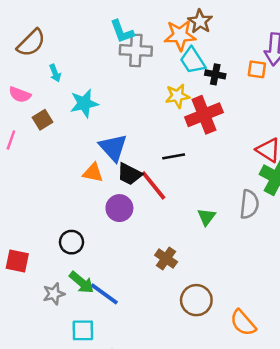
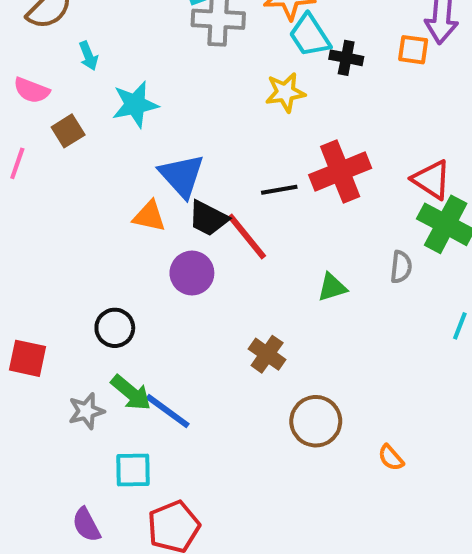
red cross: (204, 115) -> (340, 172), moved
gray semicircle: (249, 204) -> (401, 267), size x0.7
green triangle: (206, 217) -> (332, 287), turned 36
orange semicircle: (243, 323) -> (391, 458), size x0.6

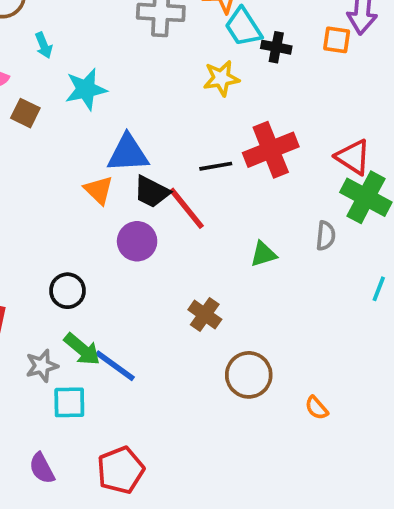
brown square: (68, 131) -> (25, 113), turned -32
blue triangle: (182, 176) -> (128, 153), turned -51
orange triangle: (149, 216) -> (99, 190), turned 32
cyan square: (133, 470) -> (69, 402), moved

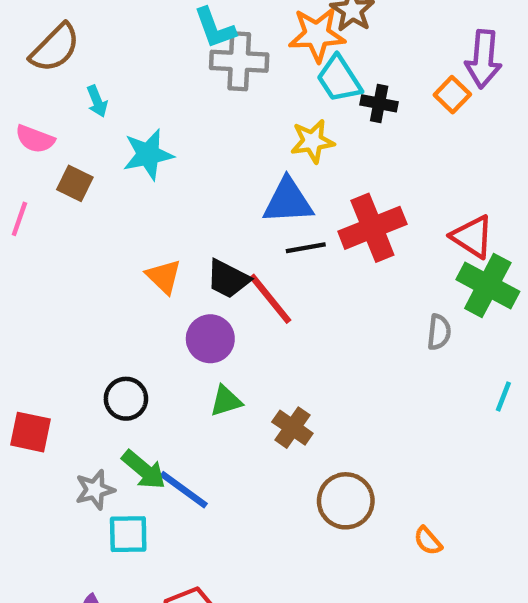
orange square: (337, 40) -> (452, 95), turned 36
blue triangle: (128, 153) -> (288, 201), moved
green triangle: (263, 254) -> (226, 401), moved

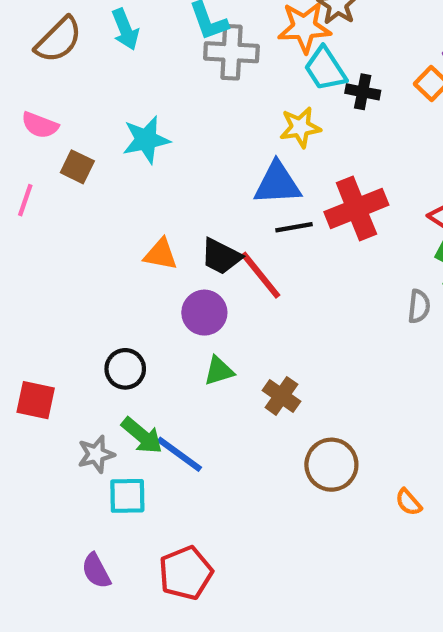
cyan arrow: (97, 101) -> (125, 29), moved, size x1.4
orange triangle: (164, 277) -> (161, 254), turned -33

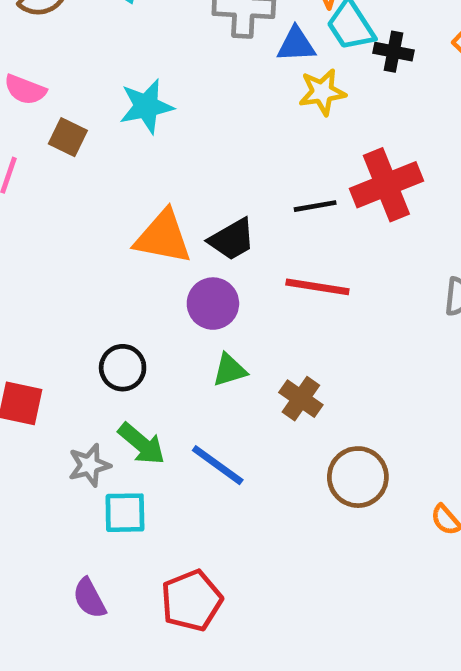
blue triangle: (277, 183) -> (296, 44), moved, size x0.7
orange triangle: (161, 254) -> (163, 237), size x1.5
black trapezoid: (221, 256) -> (232, 239), turned -57
red line: (261, 275) -> (317, 287), moved, turned -42
blue line: (179, 454) -> (218, 465), moved

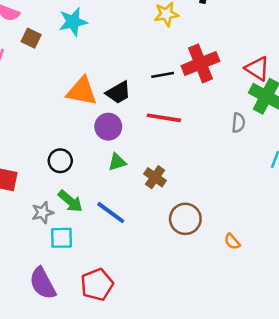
purple semicircle: (89, 598) -> (43, 283), size x1.5

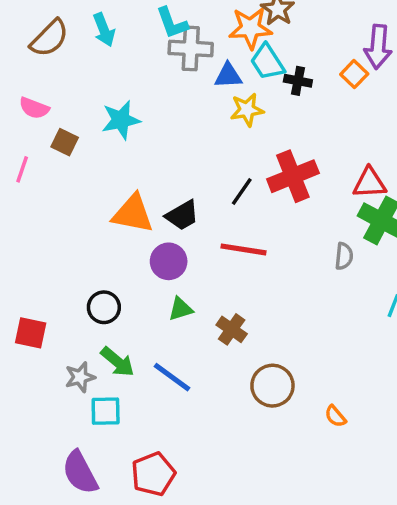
red triangle: (257, 69) -> (370, 183), turned -36
black line: (163, 75) -> (242, 192), turned -45

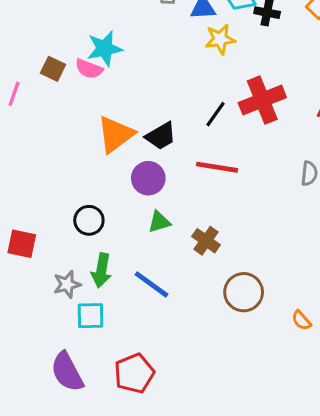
pink semicircle: (34, 108) -> (89, 69), moved
orange triangle: (133, 214) -> (115, 134), turned -48
green arrow: (117, 362) -> (101, 270), turned 60

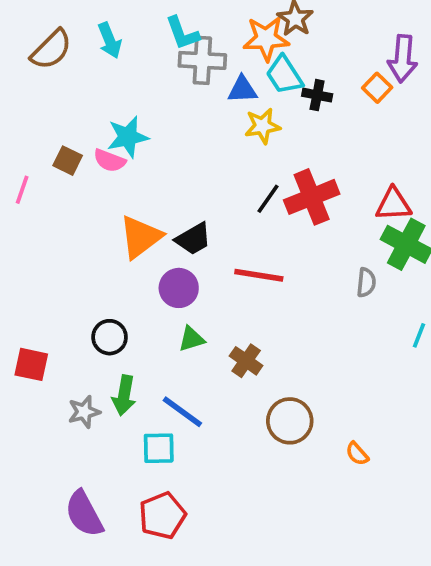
black line: (215, 114) -> (268, 199), moved
cyan square: (91, 316) -> (159, 448), moved

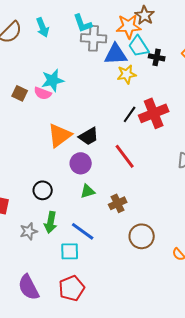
blue triangle: (242, 90) -> (116, 54), size x1.4
red line: (259, 275) -> (125, 156), turned 44
brown cross: (246, 361) -> (118, 203), turned 30

